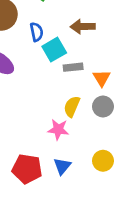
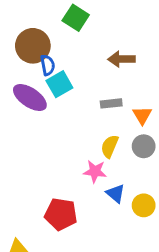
blue semicircle: (37, 32) -> (48, 65), moved
cyan square: (54, 50) -> (59, 84), moved
blue triangle: (62, 166) -> (116, 194), moved, turned -30

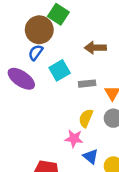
brown circle: (33, 46) -> (39, 30), moved
blue semicircle: (48, 65) -> (36, 52), turned -133
cyan square: (59, 84) -> (60, 70), moved

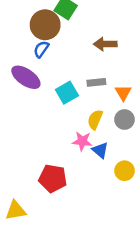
cyan square: (60, 70) -> (67, 93), moved
blue triangle: (91, 156) -> (100, 150), moved

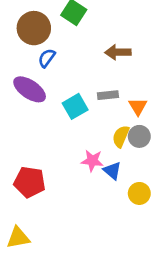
brown circle: (45, 25) -> (34, 28), moved
yellow semicircle: (95, 120) -> (121, 136), moved
red pentagon: (53, 178) -> (30, 182), moved

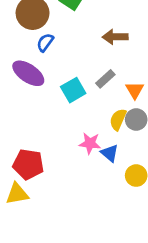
gray rectangle: (108, 95) -> (105, 79), turned -36
yellow triangle: (18, 238) -> (17, 194), moved

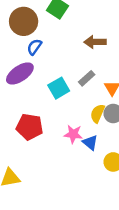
purple ellipse: (28, 73) -> (20, 73), turned -68
red pentagon: (28, 164) -> (30, 127), moved

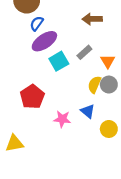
purple ellipse: (20, 73) -> (44, 41), moved
red pentagon: (30, 127) -> (32, 97), turned 30
pink star: (73, 134) -> (62, 119), moved

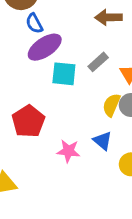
blue semicircle: (37, 23) -> (34, 23), turned -64
cyan square: (59, 61) -> (64, 74), turned 36

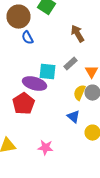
brown arrow: (108, 17) -> (78, 34), turned 60
purple ellipse: (45, 47) -> (34, 84), moved, turned 50
pink star: (68, 151) -> (46, 148), moved

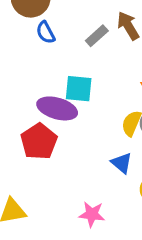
gray rectangle: (70, 64) -> (97, 36), moved
pink star: (46, 148) -> (92, 214), moved

